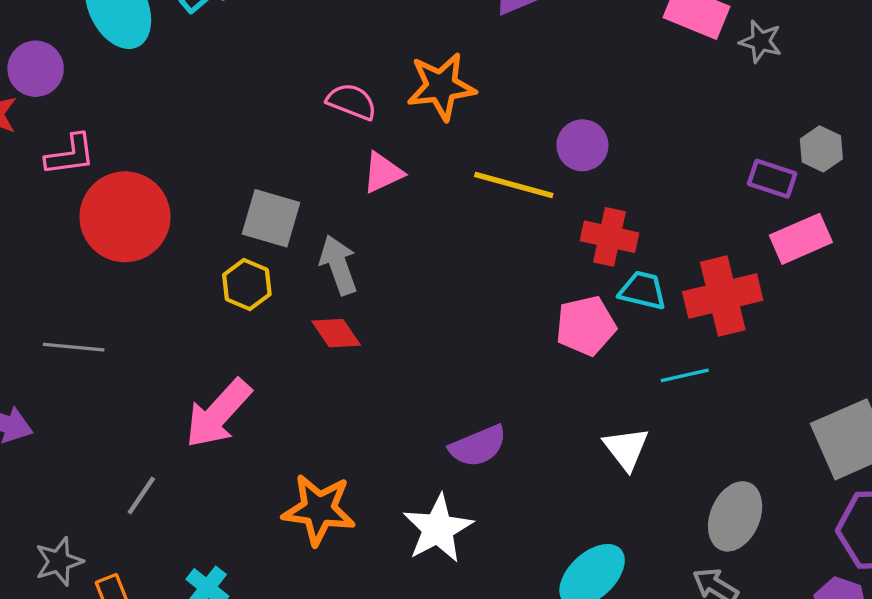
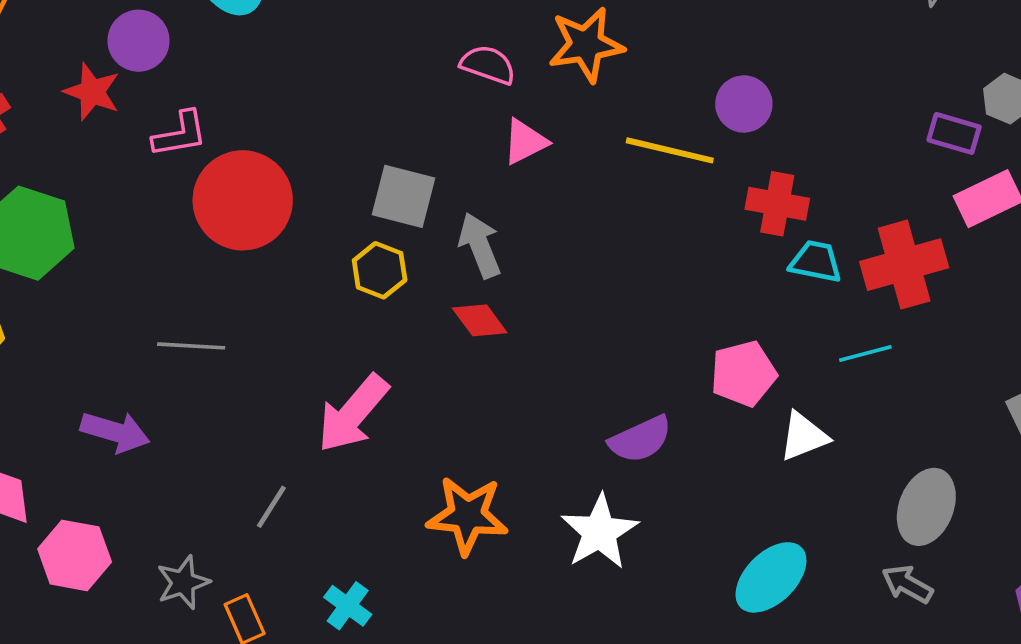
pink pentagon: (586, 326) -> (743, 374), moved
white triangle: (626, 449) -> (804, 436), turned 48

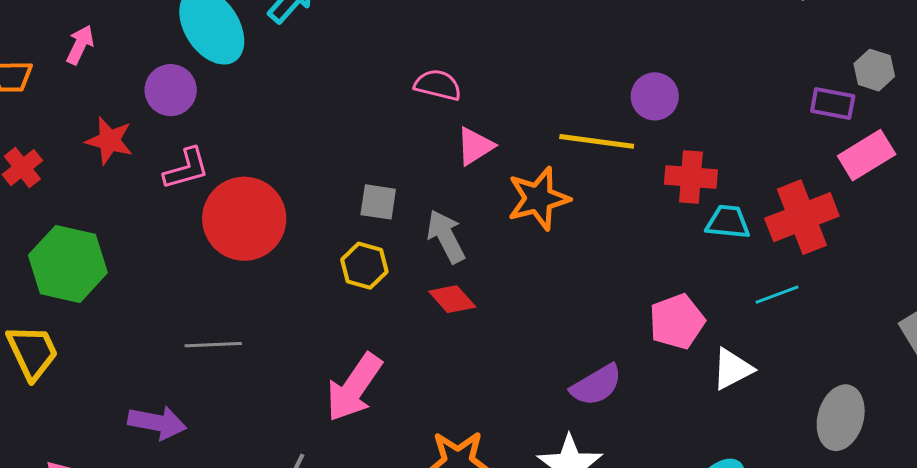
purple circle: (139, 41) -> (171, 90), moved
orange star: (586, 45) -> (538, 199), moved
gray square: (404, 196) -> (378, 202), size x0.7

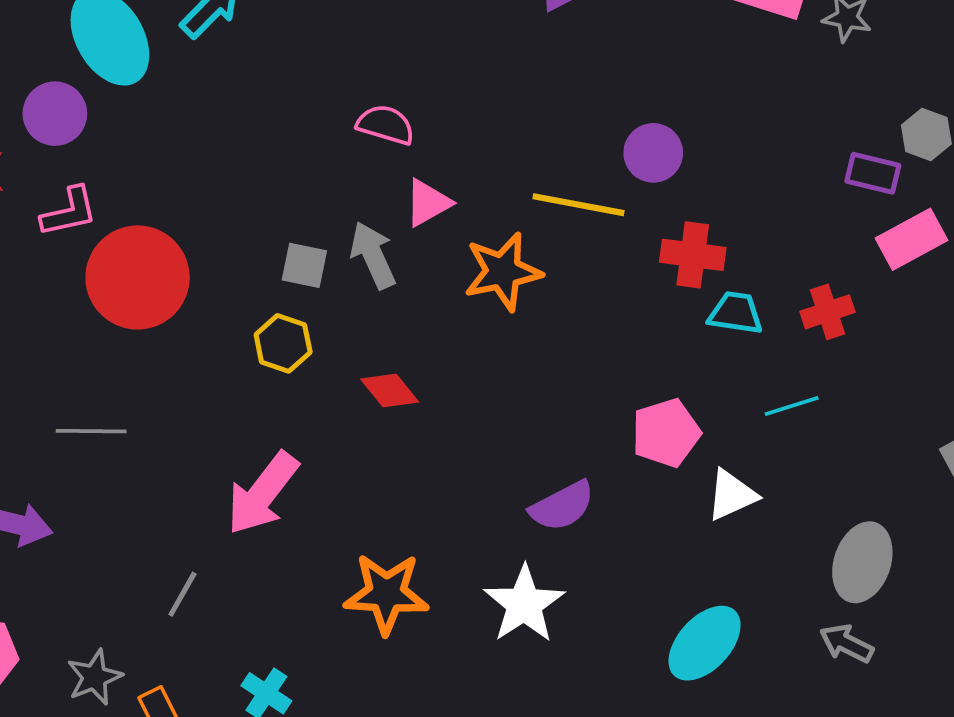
red cross: (802, 217) -> (827, 312), size x0.6
gray arrow: (446, 236) -> (373, 255), moved

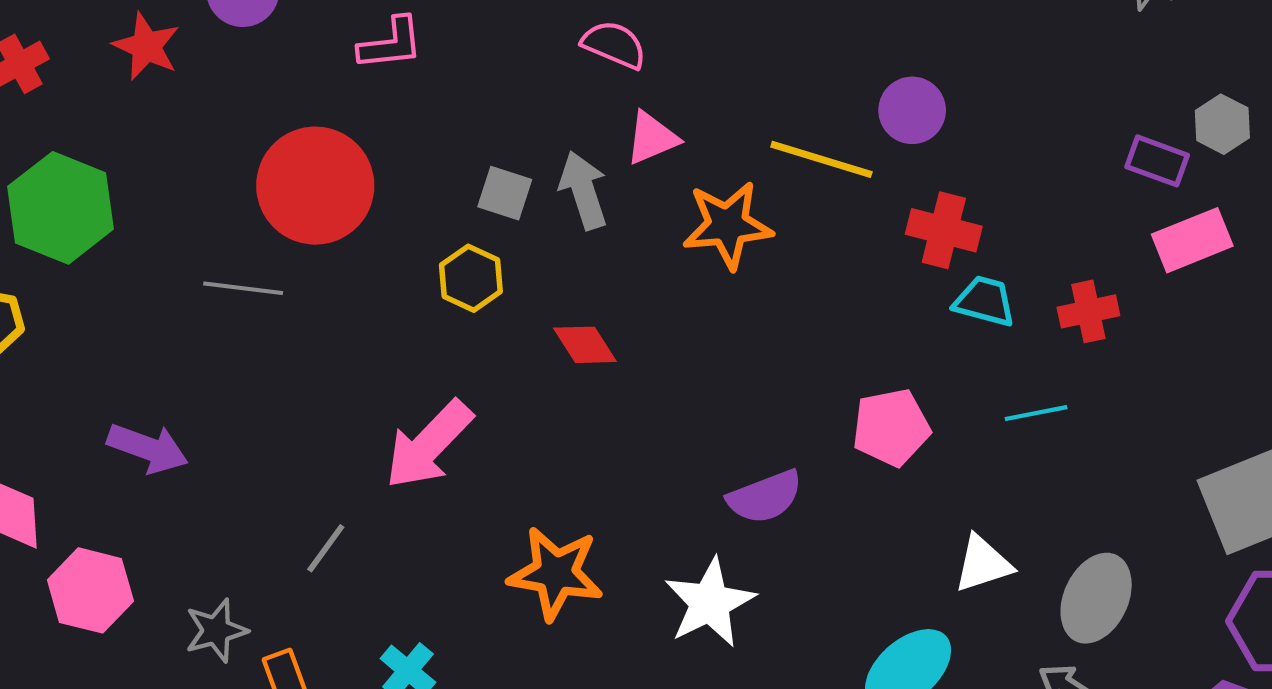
pink L-shape: (69, 212) -> (391, 44), moved
gray line: (91, 431) -> (243, 288), moved
white triangle: (732, 495) -> (983, 564), moved

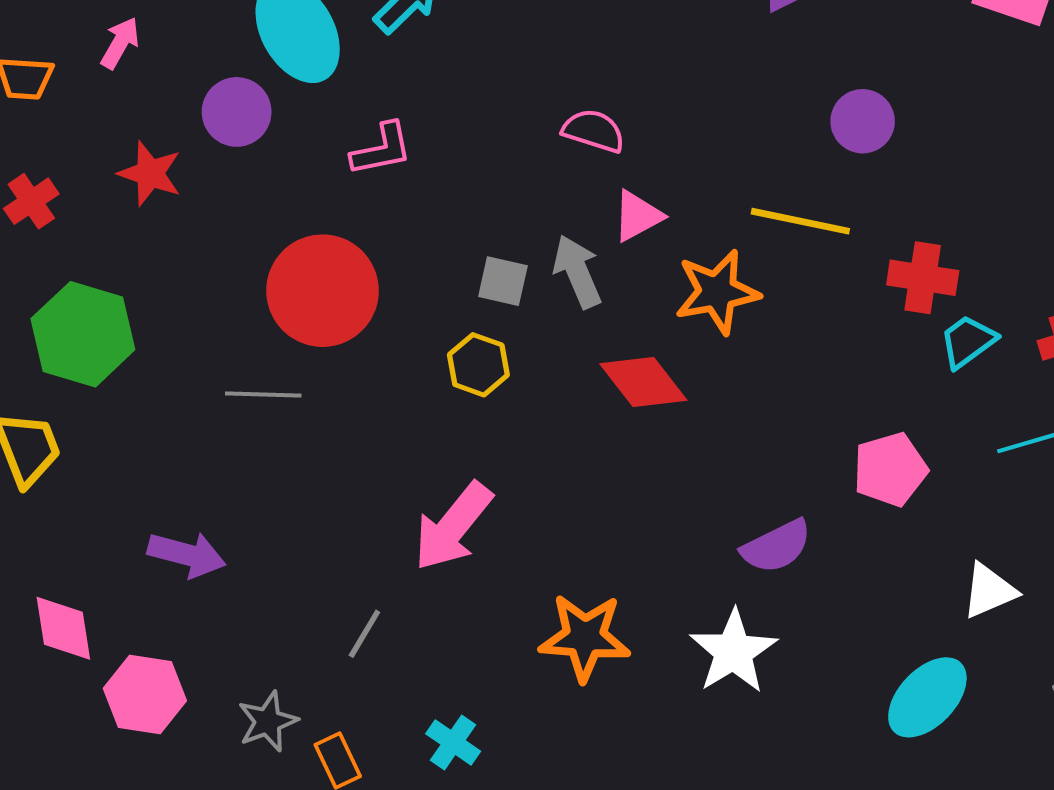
purple circle: (912, 110) -> (863, 121), moved
cyan trapezoid: (985, 301) -> (968, 341), turned -46
red diamond: (585, 345) -> (643, 382), moved, size x1.4

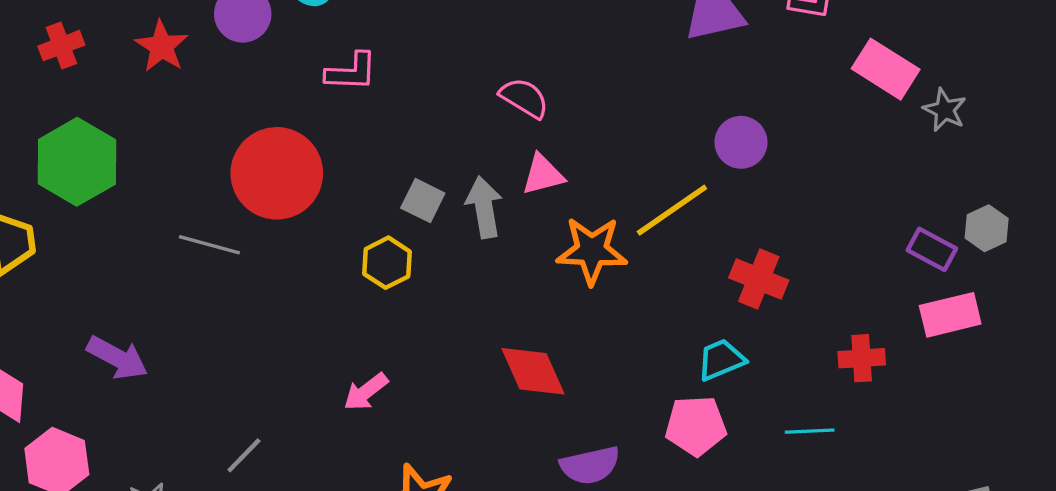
yellow line: (800, 221) -> (672, 210), turned -60
cyan trapezoid: (968, 341) -> (721, 360), moved
red diamond: (643, 382) -> (533, 371), moved
pink arrow: (453, 526) -> (366, 392), moved, size x0.6

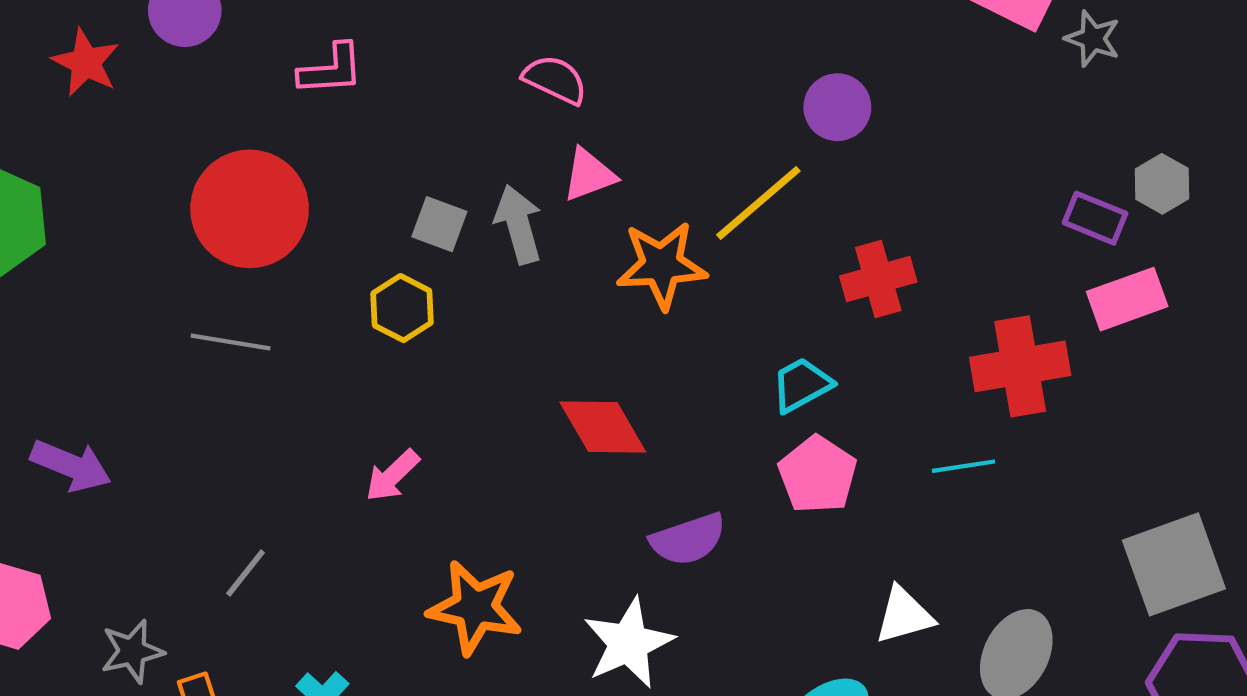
gray line: (209, 245) -> (231, 342), moved
red cross: (759, 279) -> (878, 279), turned -32
red cross: (862, 358) -> (1020, 366), size x1.6
cyan trapezoid: (721, 360) -> (802, 385), moved
pink pentagon: (696, 426) -> (818, 475), turned -30

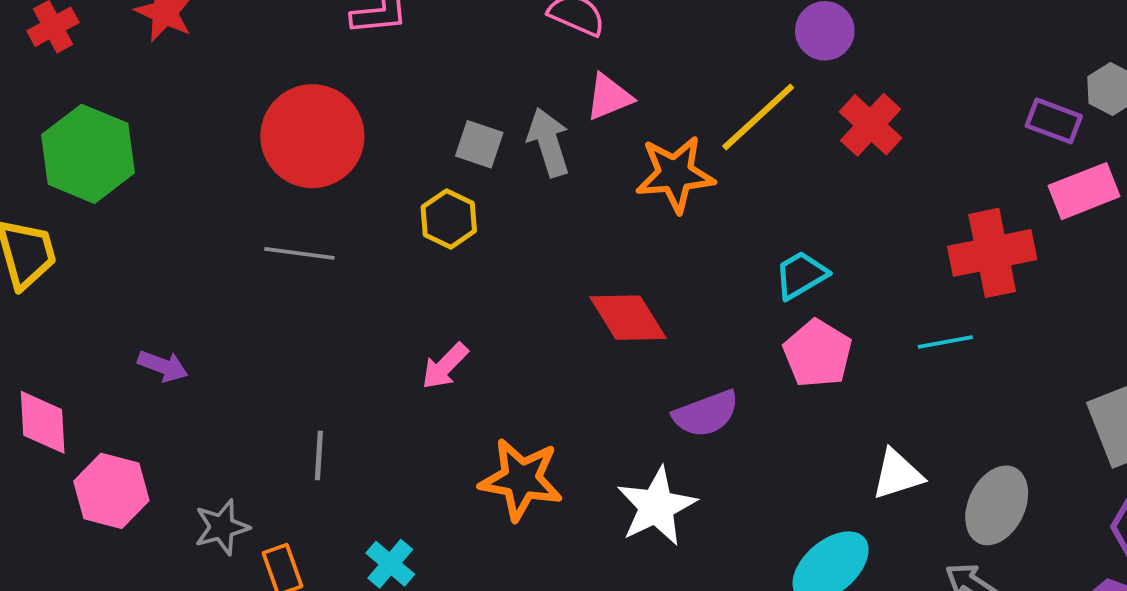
red cross: (878, 279) -> (871, 125), moved, turned -30
purple arrow: (71, 466) -> (163, 366), size x0.7
gray line: (245, 573) -> (319, 455), turned -33

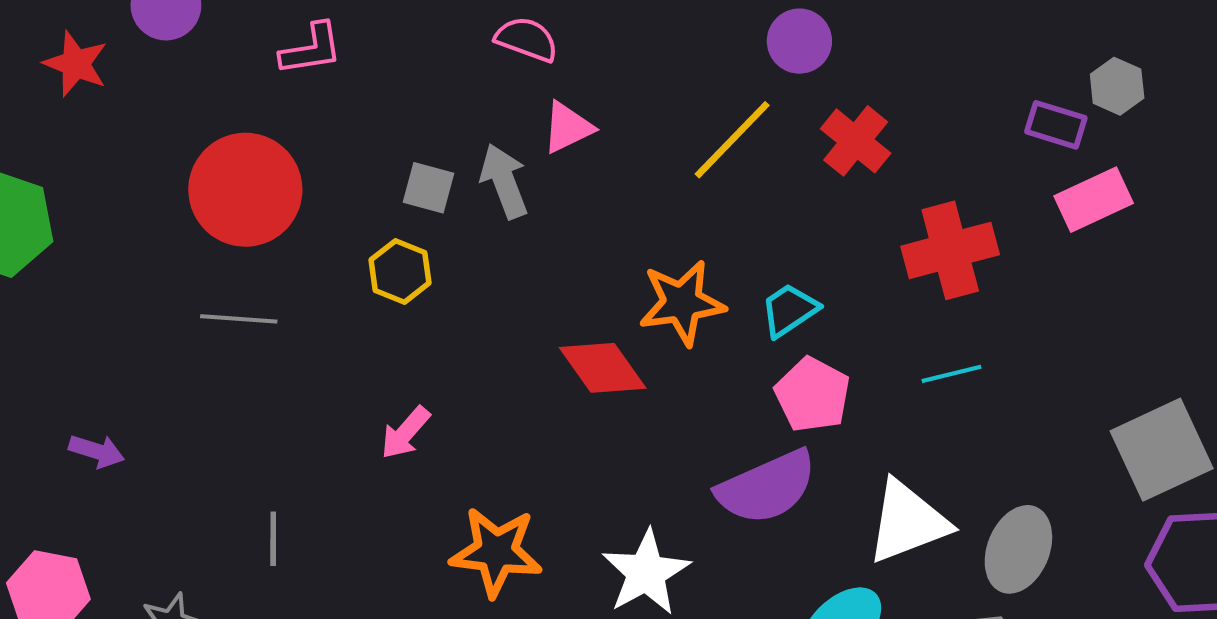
orange star: (675, 174) -> (682, 303), moved
red cross: (992, 253) -> (950, 250), moved
purple semicircle: (706, 414) -> (767, 487), moved, size x1.4
white triangle: (897, 474) -> (908, 522), size x1.5

